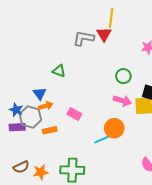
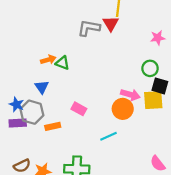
green circle: (123, 76) -> (150, 68), moved
orange arrow: (46, 106) -> (48, 60), moved
orange circle: (114, 128) -> (123, 109), moved

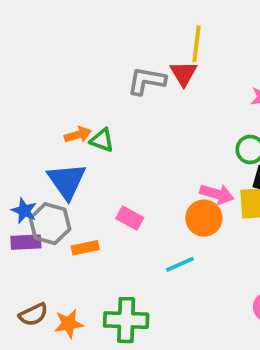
blue triangle: (42, 87) -> (67, 181), size x1.6

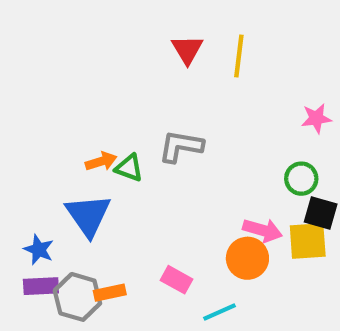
red triangle: (184, 73) -> (187, 49), moved
gray L-shape: (146, 81) -> (181, 146), moved
pink rectangle: (130, 218) -> (176, 280), moved
gray hexagon: (50, 224) -> (77, 297), moved

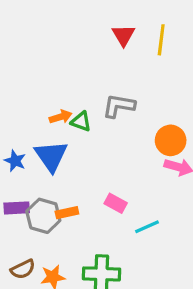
blue star: (39, 250) -> (15, 161), moved
orange circle: (247, 258) -> (171, 140), moved

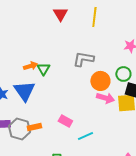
red triangle: (123, 35) -> (60, 14), moved
gray L-shape: (119, 106) -> (83, 59), moved
green triangle: (81, 122) -> (43, 69), turned 40

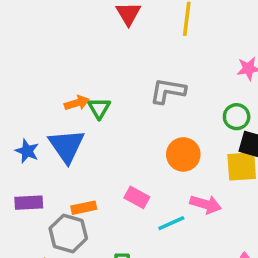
orange circle: (100, 81) -> (183, 154), moved
pink arrow: (105, 98) -> (206, 204), moved
gray hexagon: (19, 129) -> (68, 233), moved

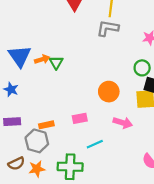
gray L-shape: (168, 91) -> (108, 28), moved
blue triangle: (67, 146) -> (20, 56), moved
pink rectangle: (137, 197) -> (80, 118), turned -40
cyan line: (171, 223) -> (95, 144), moved

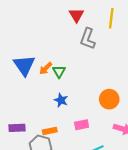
gray L-shape: (108, 28) -> (88, 39), moved, turned -80
orange arrow: (42, 59) -> (46, 68), turned 152
blue star: (11, 89) -> (61, 100), moved

